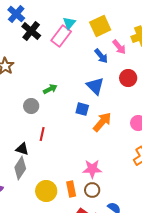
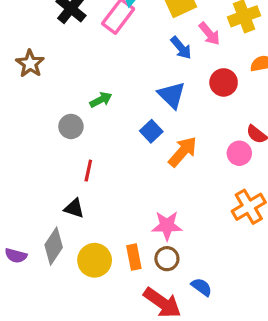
blue square: (82, 109) -> (151, 131), turned 32
black triangle: (22, 149) -> (74, 208), moved
gray diamond: (20, 168) -> (54, 246), moved

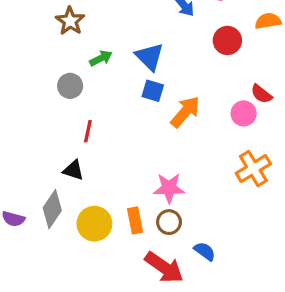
brown star: (30, 64) -> (70, 21), moved
blue triangle: (172, 95) -> (150, 57), moved
blue square: (151, 131) -> (153, 91), turned -30

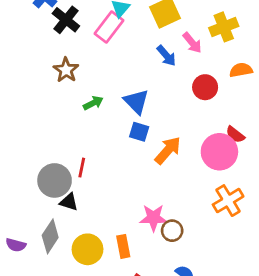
gray circle: (70, 86) -> (55, 180), moved, size x1.5
pink circle: (244, 113) -> (219, 152), size x1.6
brown circle: (169, 222) -> (172, 231), moved

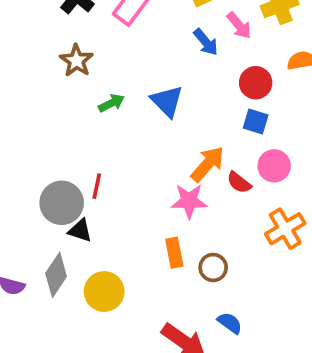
blue square: (139, 132) -> (256, 122), moved
red semicircle: (235, 135) -> (239, 183), moved
pink circle: (219, 152) -> (274, 166), size x0.7
pink star: (153, 218) -> (189, 201), moved
orange rectangle: (123, 246) -> (174, 253), moved

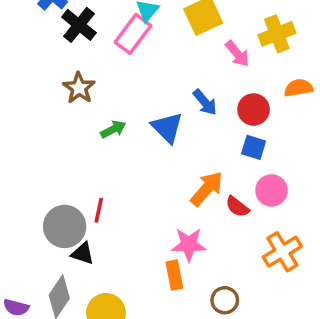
blue arrow: (206, 42) -> (205, 102), moved
pink star: (189, 201) -> (189, 244), moved
brown circle: (213, 267) -> (225, 300), moved

